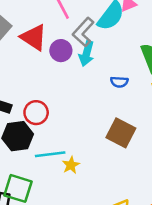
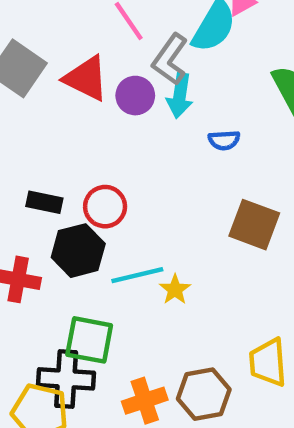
blue semicircle: (119, 82) -> (224, 140), moved

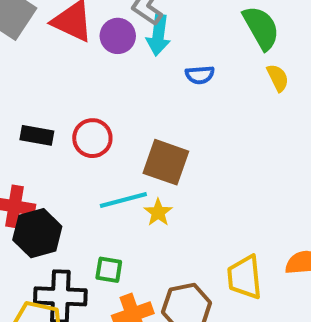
brown square: (254, 225) -> (166, 162), moved
black hexagon: (78, 251) -> (37, 233), moved
green square: (89, 340) -> (109, 270), moved, size x0.6

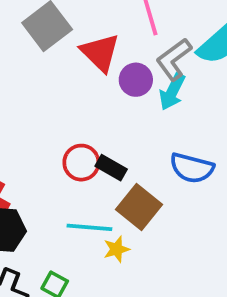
blue semicircle: (200, 75) -> (192, 168), moved, size x1.6
black rectangle: (37, 135) -> (111, 168), moved

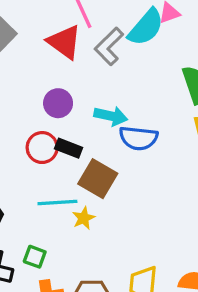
red triangle: (100, 52) -> (64, 42), moved
purple circle: (136, 80) -> (58, 103), moved
cyan arrow: (172, 92) -> (111, 116), moved, turned -96

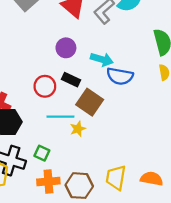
red circle: (42, 148) -> (45, 86), moved

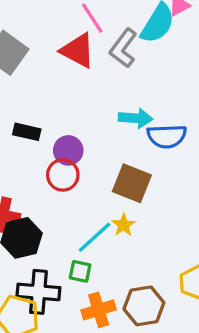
purple circle: (66, 48) -> (68, 150), moved
black rectangle: (71, 80) -> (27, 132), moved
cyan line: (60, 117) -> (94, 237), moved, turned -30

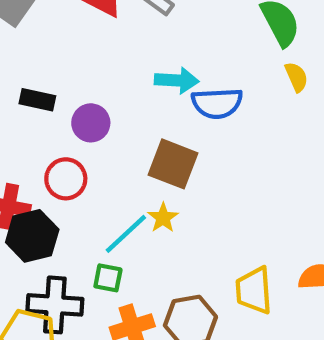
red circle: (63, 175) -> (66, 179), moved

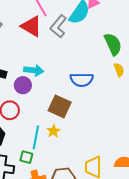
cyan arrow: (177, 80) -> (34, 70), moved
cyan line: (126, 234) -> (36, 137), turned -40

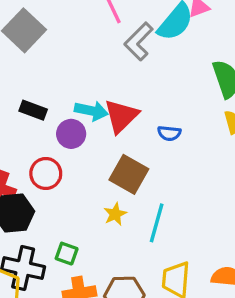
red triangle: (31, 26) -> (121, 116), moved, turned 40
blue semicircle: (82, 80) -> (169, 133), size x0.6
cyan line: (36, 137) -> (157, 223), moved

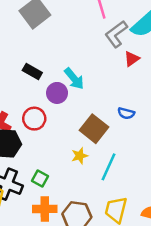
cyan arrow: (91, 111) -> (74, 79), turned 30
red triangle: (121, 116) -> (132, 59), moved, size x0.6
blue semicircle: (169, 133) -> (126, 113), moved

